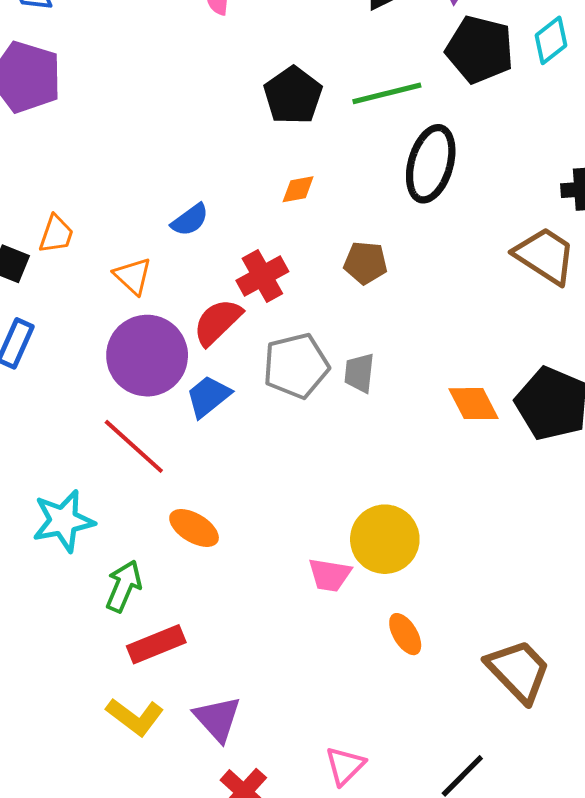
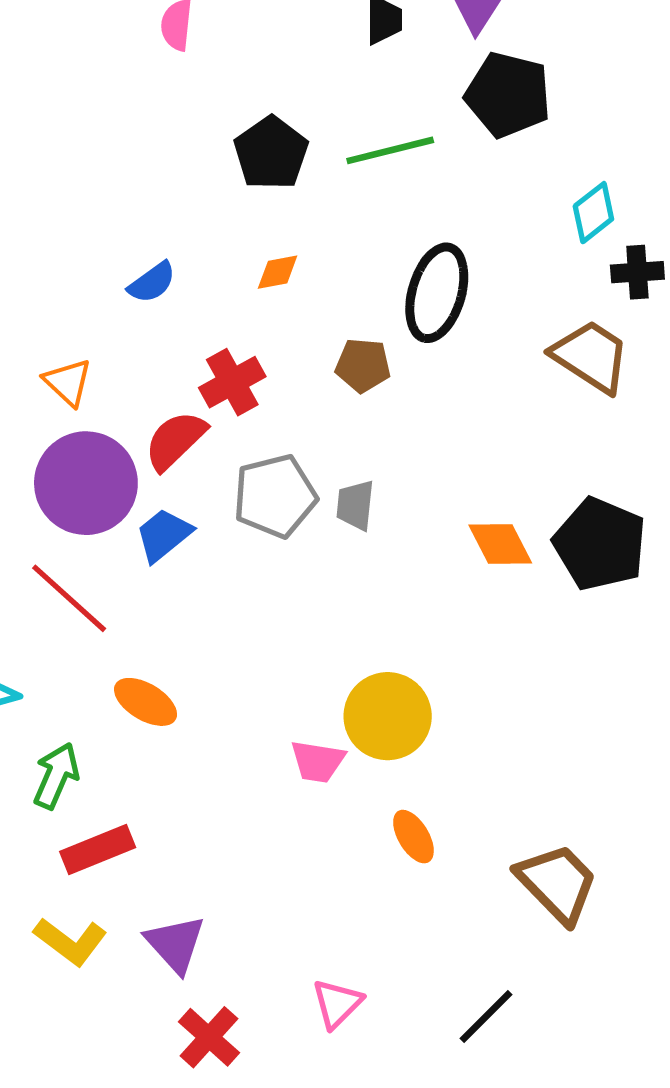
cyan diamond: (551, 40) -> (593, 213), moved
black ellipse: (431, 164) -> (437, 293), moved
blue semicircle: (190, 220) -> (152, 282), moved

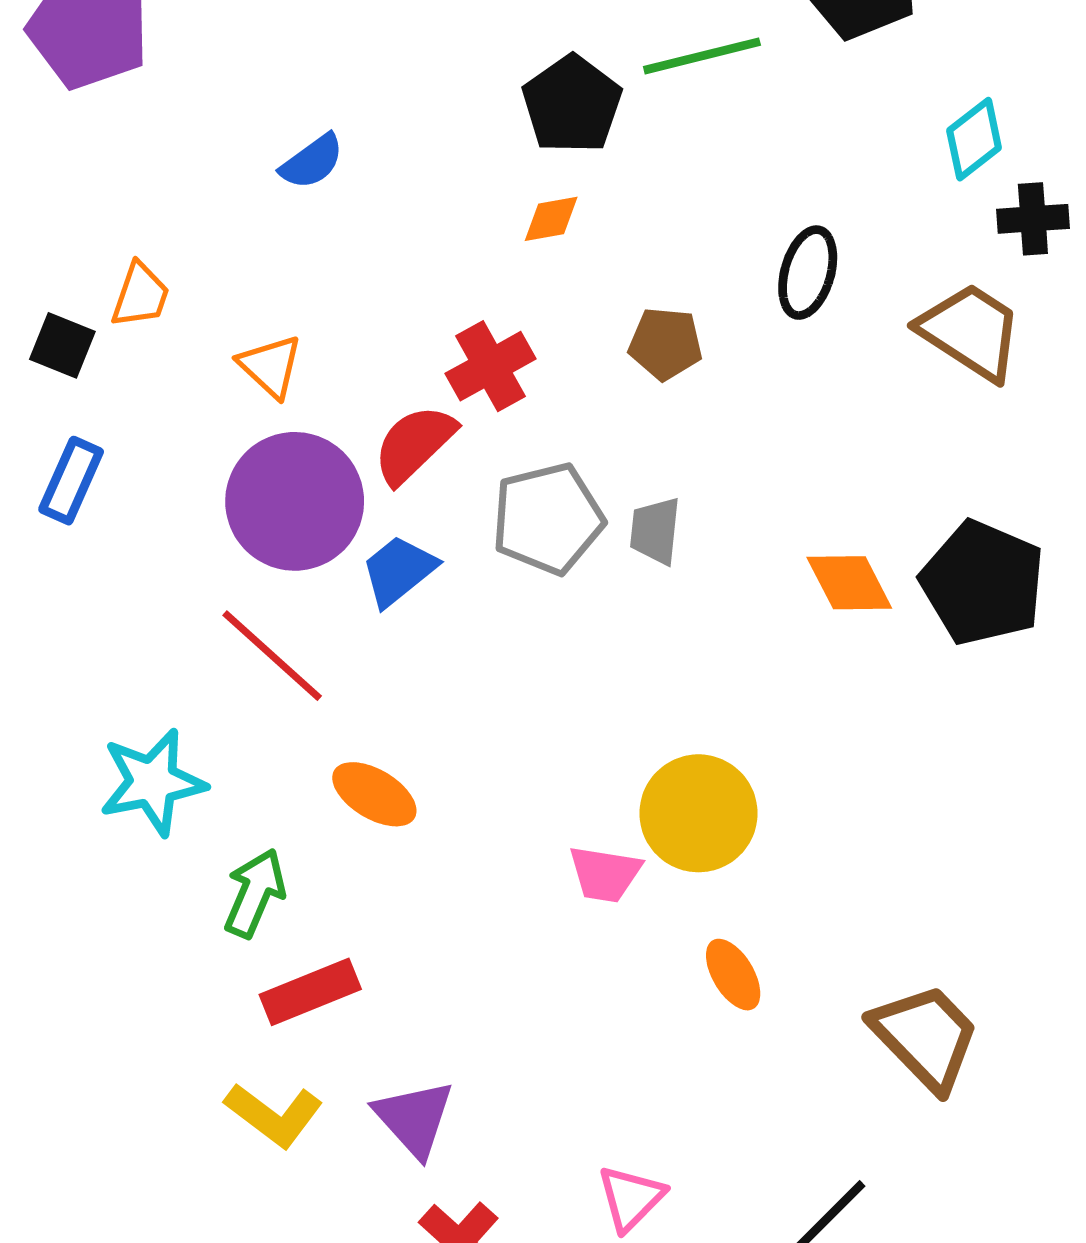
black pentagon: (271, 153) -> (572, 104), moved
blue semicircle: (152, 282) -> (312, 162), moved
black ellipse: (437, 293) -> (808, 273), moved, size x0.7

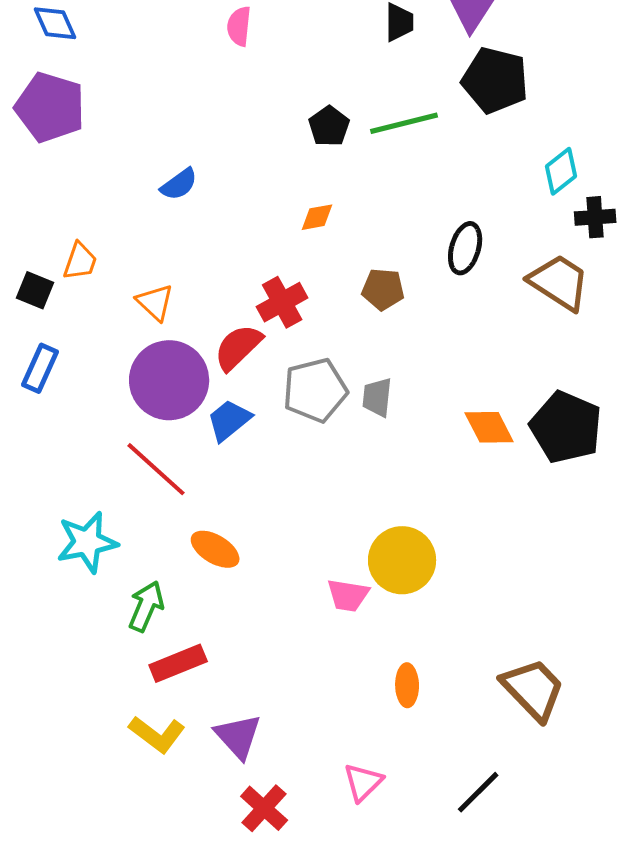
black pentagon: (572, 104) -> (329, 126), moved, size x0.7
orange ellipse: (733, 975) -> (407, 685), moved, turned 30

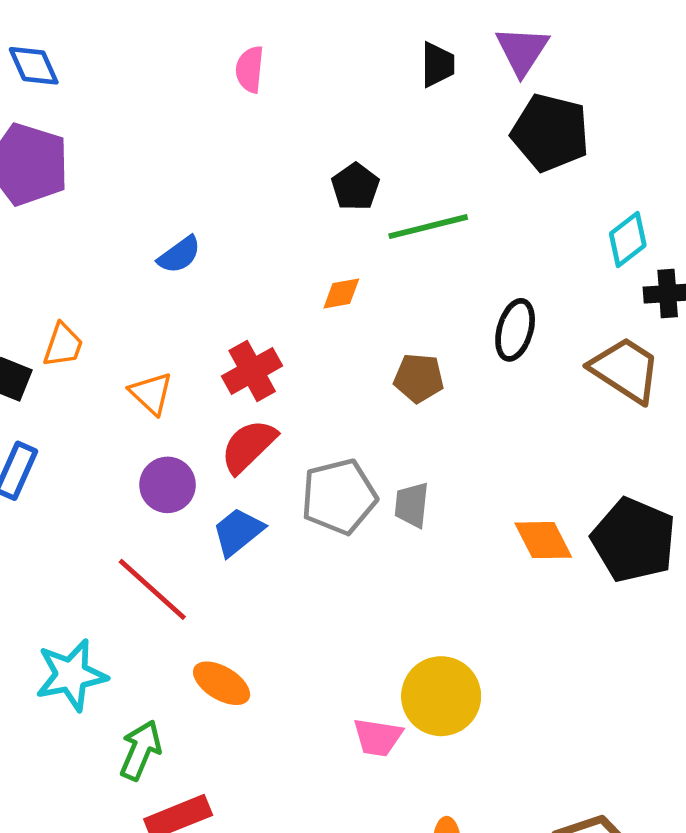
green line: (404, 123) -> (428, 227), moved
red cross: (282, 302) -> (252, 371), moved
purple circle: (169, 380) -> (168, 485), size x0.6

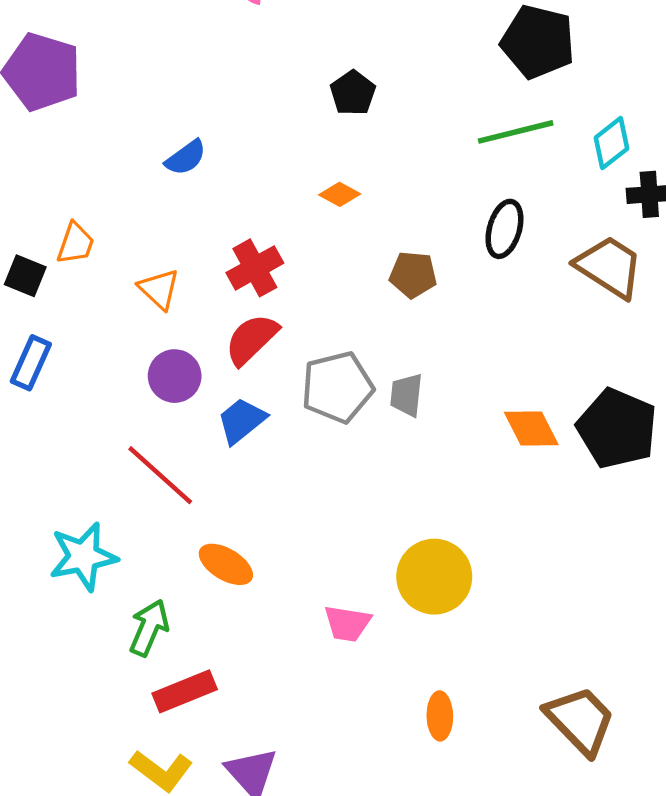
green line: (428, 227) -> (516, 132), moved
orange diamond: (341, 294) -> (340, 194), turned 39
pink trapezoid: (378, 737) -> (347, 623), moved

